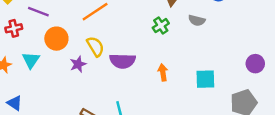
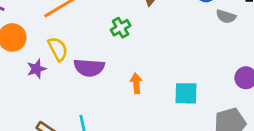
gray semicircle: (197, 20) -> (226, 16), moved
green cross: (161, 26) -> (121, 28), moved

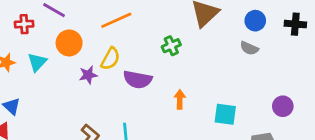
gray semicircle: (226, 16) -> (249, 48), moved
yellow semicircle: (58, 49) -> (110, 59), turned 50

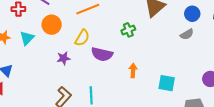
gray semicircle: (249, 48) -> (187, 34), turned -56
purple star: (88, 75) -> (64, 58), moved

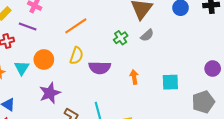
orange circle: (52, 25) -> (44, 59), moved
gray semicircle: (187, 34) -> (147, 35), moved
purple star: (64, 58) -> (50, 93), moved, size x1.5

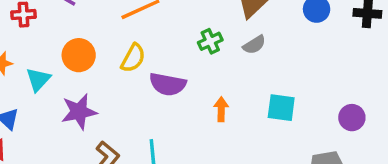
cyan triangle: (22, 68) -> (38, 80), moved
cyan square: (170, 82) -> (281, 108), moved

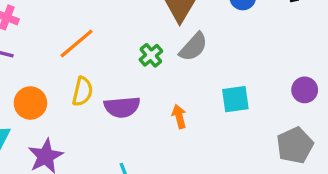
gray semicircle: (254, 45) -> (193, 47), size x1.4

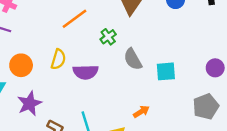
orange line: (77, 43) -> (74, 19), moved
gray semicircle: (193, 47) -> (133, 59), moved, turned 105
orange arrow: (179, 117) -> (141, 112), moved, turned 70

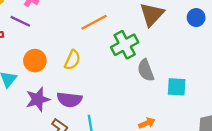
green cross: (108, 37) -> (125, 45), size x1.6
purple semicircle: (86, 72) -> (69, 100), moved

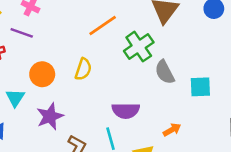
purple semicircle: (69, 100) -> (126, 111), moved

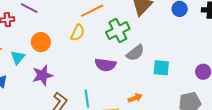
yellow semicircle: (83, 69) -> (78, 33), moved
gray semicircle: (165, 72) -> (135, 53), turned -108
purple semicircle: (126, 111) -> (105, 65), moved

